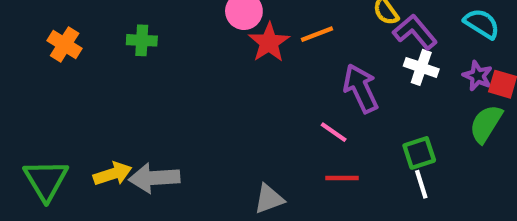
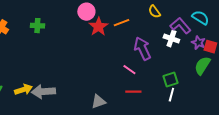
purple L-shape: (415, 32) -> (180, 26), moved
white line: (421, 184) -> (171, 95), turned 32

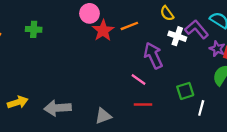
white cross: (171, 39) -> (177, 36), moved
gray arrow: (43, 92) -> (58, 108), moved
white line: (171, 95) -> (201, 108), moved

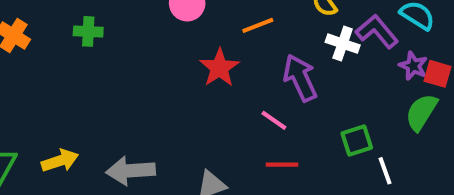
red star: (103, 30) -> (219, 68), moved
white line: (201, 108) -> (385, 171), turned -35

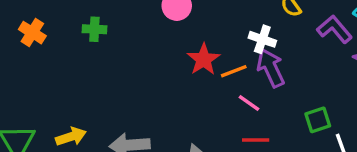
orange line: (258, 25) -> (234, 71), moved
white cross: (343, 44) -> (262, 39), moved

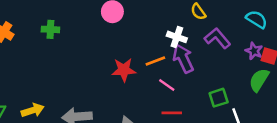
purple L-shape: (335, 29) -> (217, 38), moved
red star: (204, 59) -> (124, 70), moved, turned 30

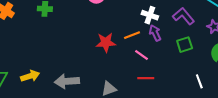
purple arrow: (183, 58) -> (155, 33), size x0.7
green square: (219, 98) -> (185, 45), moved

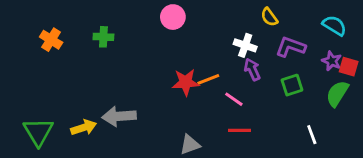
purple L-shape: (183, 16) -> (291, 47), turned -30
orange line: (132, 35) -> (208, 79), moved
gray arrow: (67, 81) -> (119, 116), moved

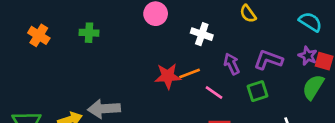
white cross: (245, 45) -> (202, 34), moved
purple L-shape: (291, 47) -> (268, 60), moved
green square: (292, 85) -> (257, 91), moved

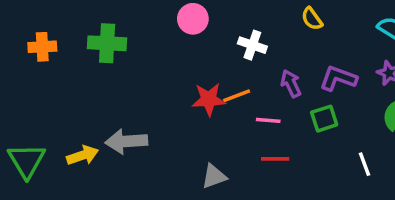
green cross: (89, 33) -> (107, 43), size x1.5
orange cross: (39, 35) -> (42, 47), turned -35
pink line: (214, 92) -> (268, 120), turned -30

